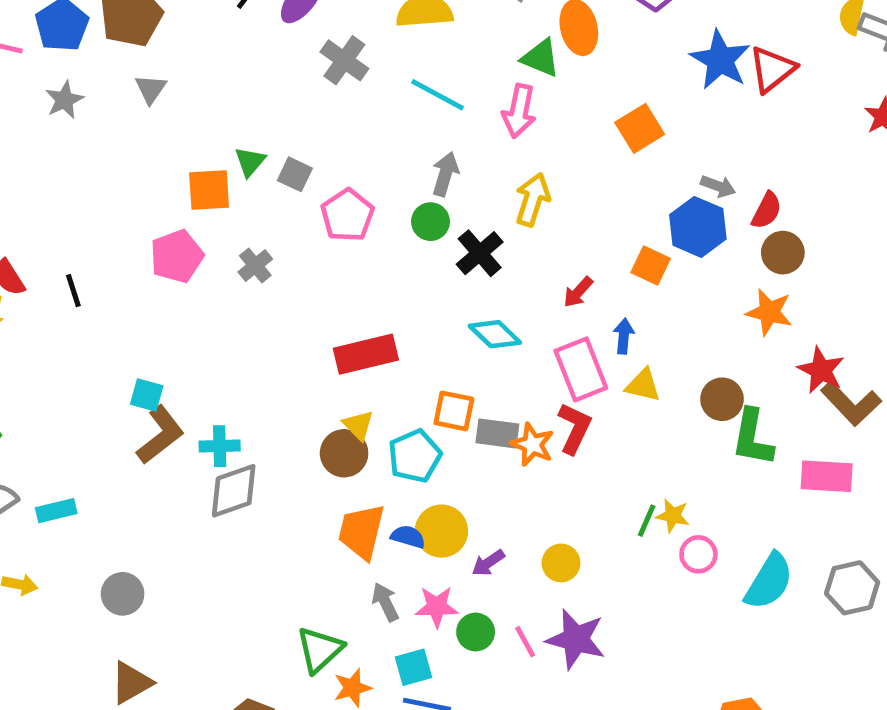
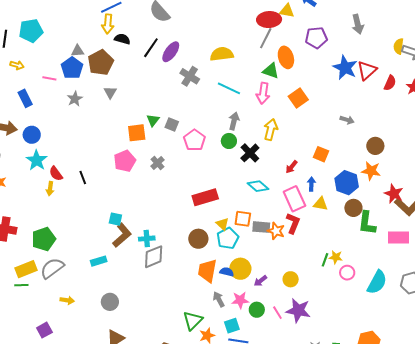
orange square: (640, 128) -> (298, 98), moved
red semicircle: (767, 211) -> (390, 83), moved
blue hexagon: (698, 227) -> (347, 183), moved
yellow triangle: (358, 425) -> (222, 224), moved
cyan rectangle: (56, 511) -> (99, 261), moved

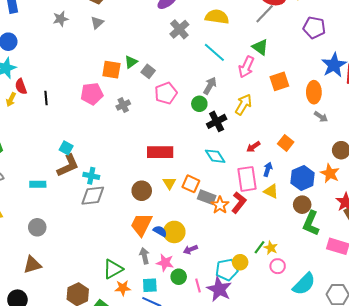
orange ellipse: (286, 57) -> (314, 92), moved
cyan pentagon: (228, 238) -> (227, 270), moved
yellow circle: (291, 279) -> (240, 262), moved

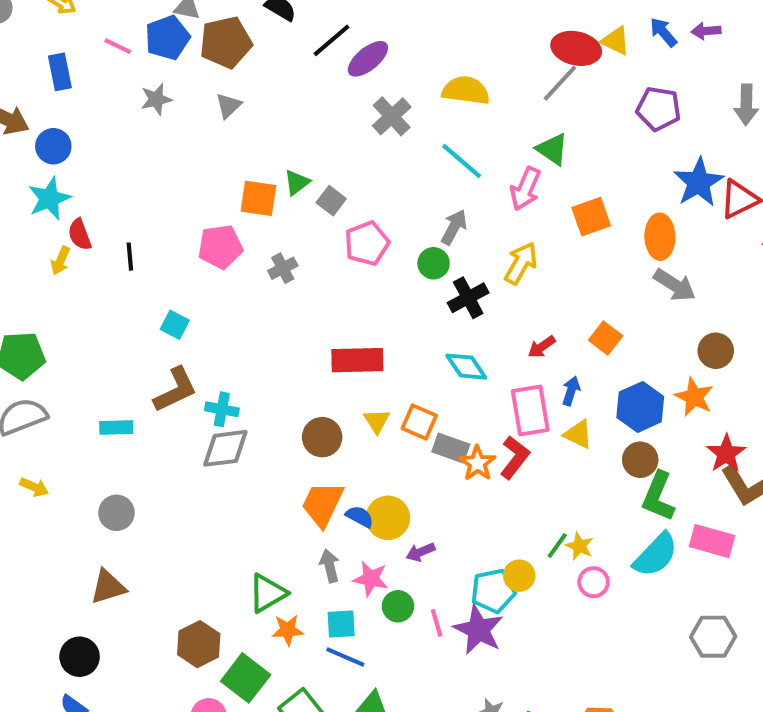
gray arrow: (321, 117) -> (675, 285), size x1.5
cyan square: (66, 148) -> (175, 325), moved
cyan semicircle: (304, 284) -> (656, 555), moved

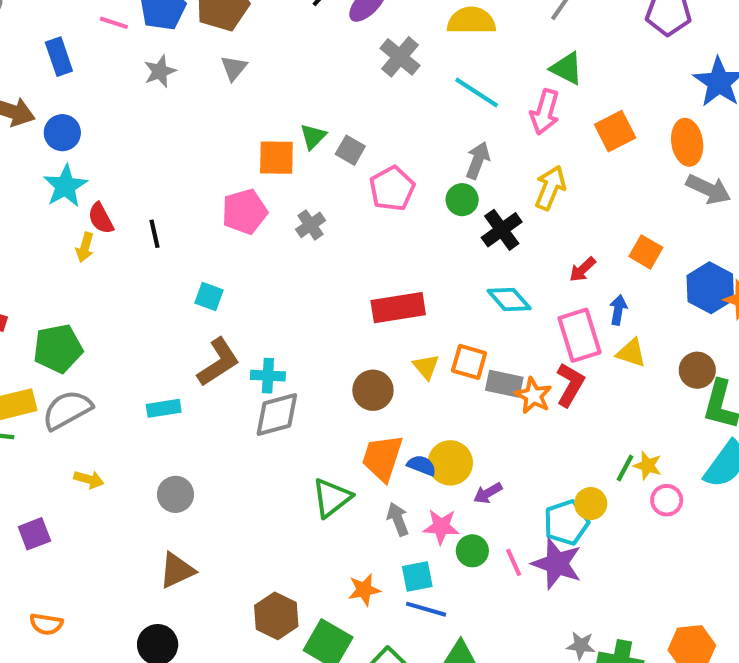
blue hexagon: (640, 407) -> (710, 288), moved
green triangle: (268, 593) -> (332, 498), moved

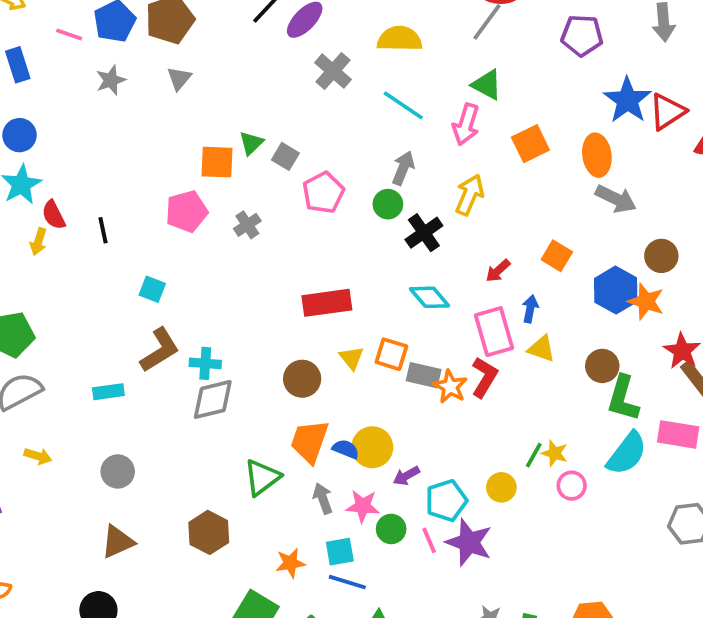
cyan pentagon: (566, 522) -> (446, 501), moved
brown hexagon: (276, 616) -> (209, 532), moved

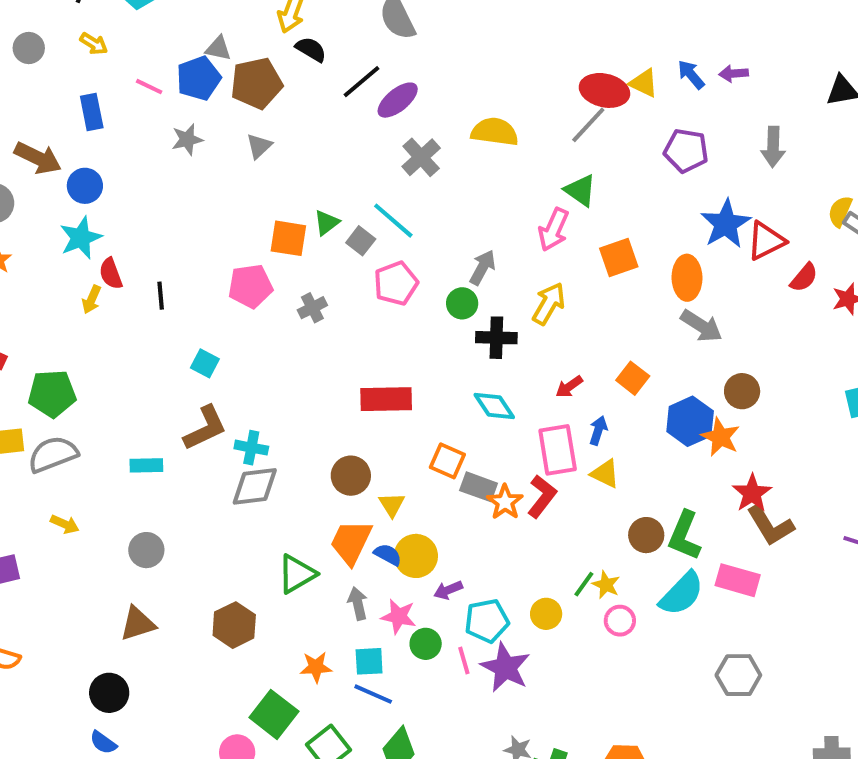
cyan line: (403, 105) -> (393, 221), moved
black cross: (424, 233) -> (496, 338), turned 30
yellow triangle: (352, 358) -> (392, 505), moved
brown circle: (602, 366) -> (646, 535), moved

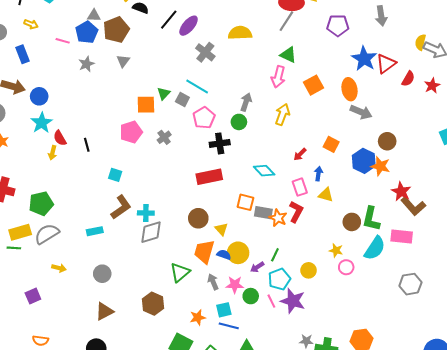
blue rectangle: (92, 112) -> (22, 54), moved
black cross: (496, 338) -> (220, 143), moved
pink rectangle: (558, 450) -> (300, 187), size x0.7
green line: (584, 584) -> (275, 255), moved

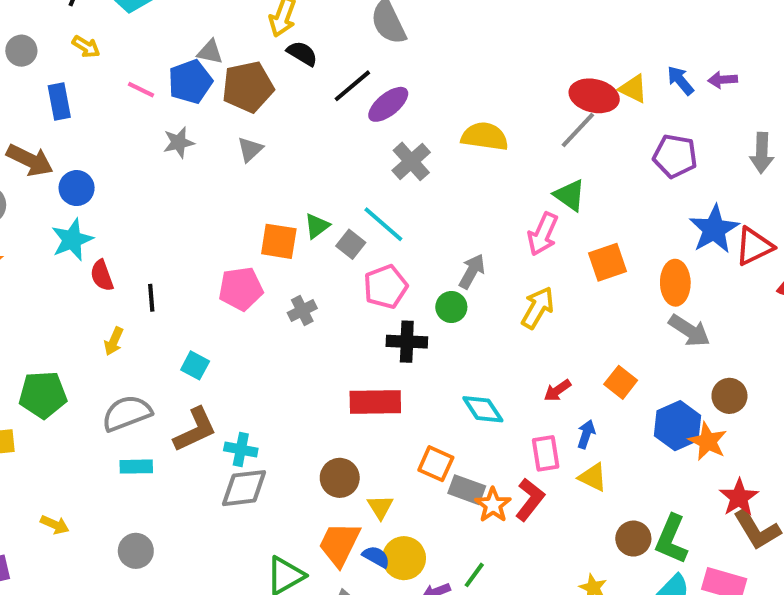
yellow arrow: (53, 153) -> (114, 341), moved
gray semicircle: (47, 234) -> (127, 413), moved

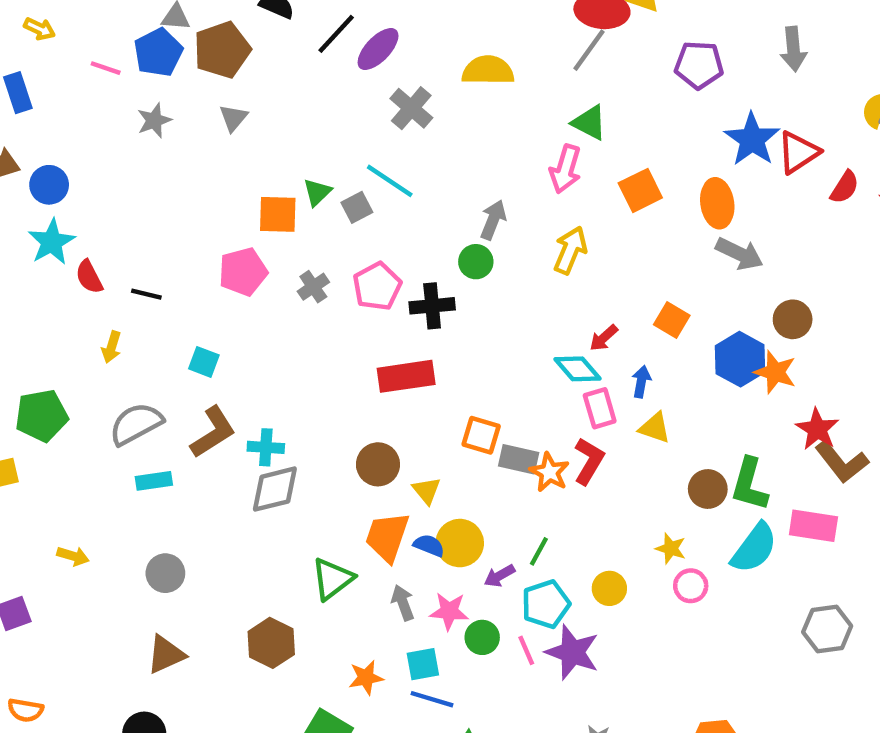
gray square: (351, 244) -> (357, 207), turned 32
pink pentagon: (386, 287) -> (377, 286), moved
black line: (151, 298) -> (146, 294), turned -64
cyan diamond: (483, 409) -> (577, 369), moved

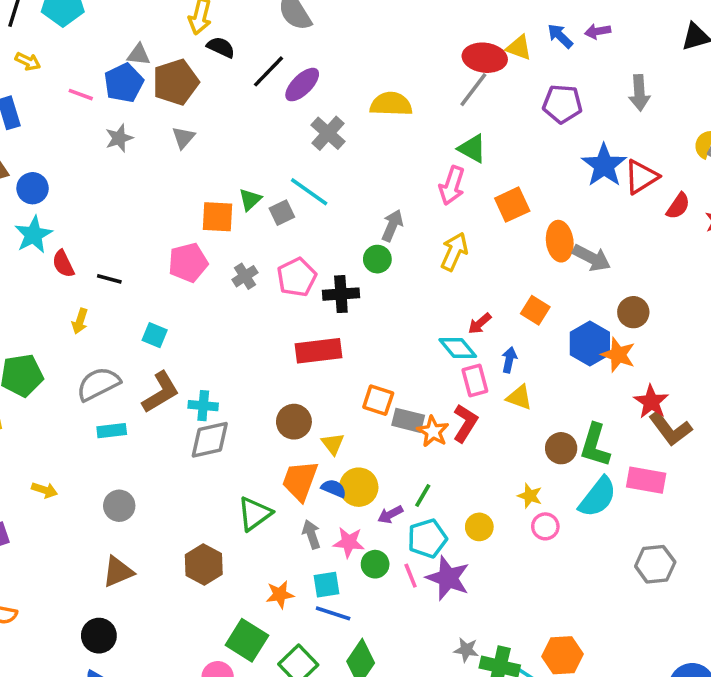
orange ellipse: (717, 203) -> (560, 241), moved

